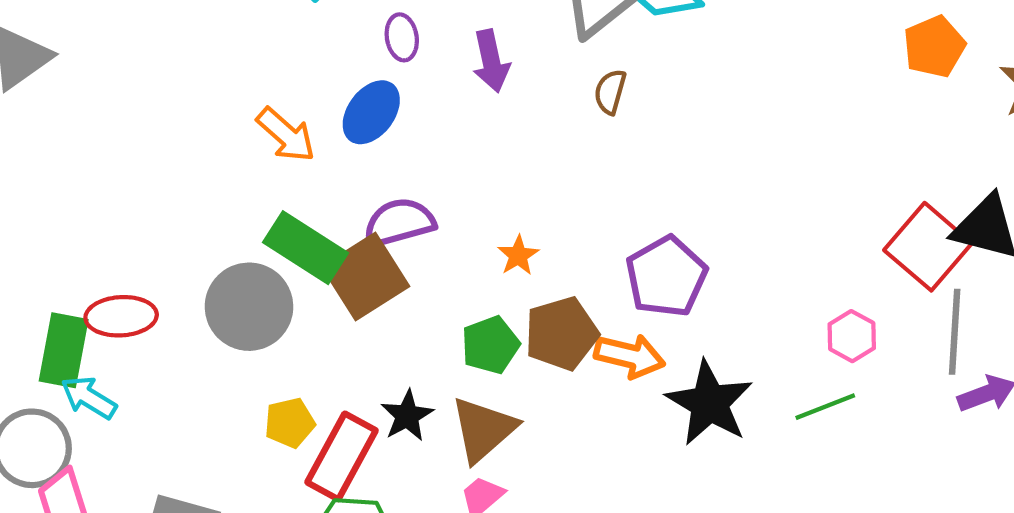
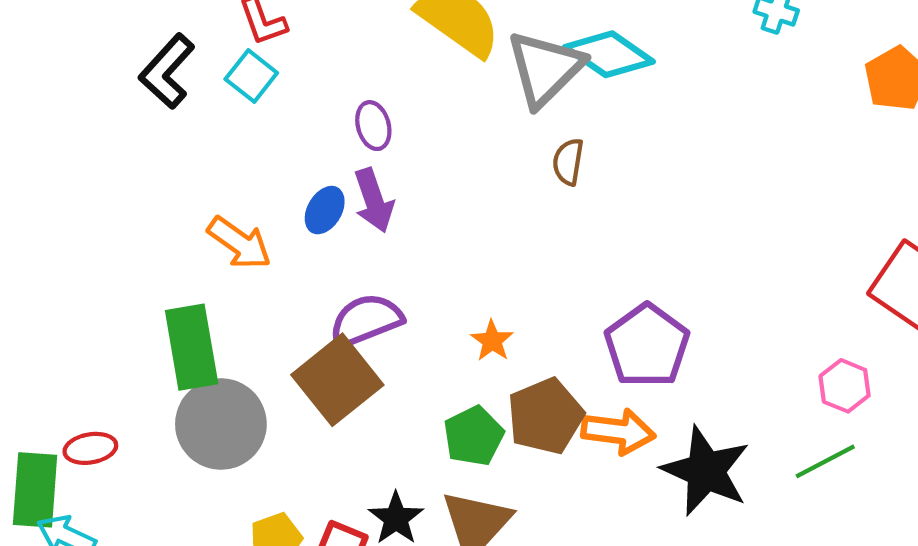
purple ellipse: (402, 37) -> (373, 126), moved
purple arrow: (491, 61) -> (374, 200), moved
blue ellipse: (371, 112) -> (325, 210), size x0.7
green rectangle: (305, 248) -> (192, 347), moved, turned 54
red ellipse: (121, 316) -> (90, 448), size x0.7

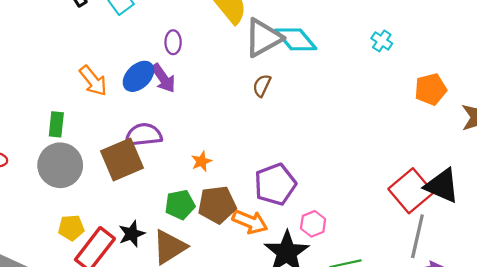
purple arrow: (374, 200) -> (163, 78), turned -32
blue ellipse: (325, 210) -> (138, 76), size x1.4
green rectangle: (192, 347) -> (56, 124), size x0.6
pink hexagon: (845, 386) -> (313, 224), moved

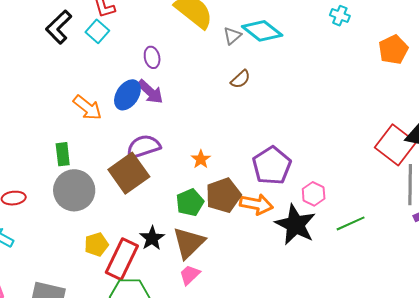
gray triangle: (263, 38) -> (232, 36), size x0.5
brown semicircle: (262, 86) -> (240, 79), turned -145

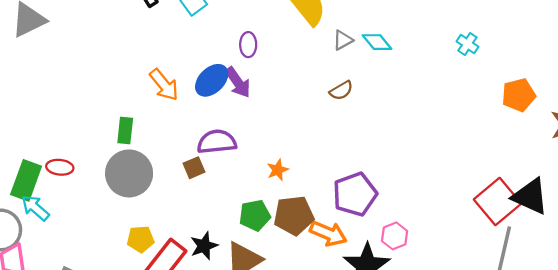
cyan diamond: (262, 31) -> (377, 42), size x0.7
brown square: (129, 173) -> (194, 168), size x0.5

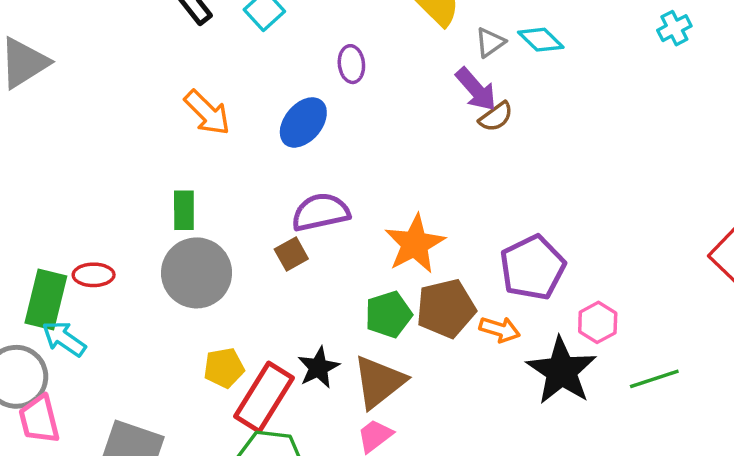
cyan cross: (467, 44) -> (674, 28), turned 35
purple arrow: (238, 82) -> (476, 89), moved
orange arrow: (164, 85) -> (207, 113), moved
orange star: (278, 170) -> (415, 244), size x1.8
orange arrow: (328, 234) -> (500, 329), size x0.7

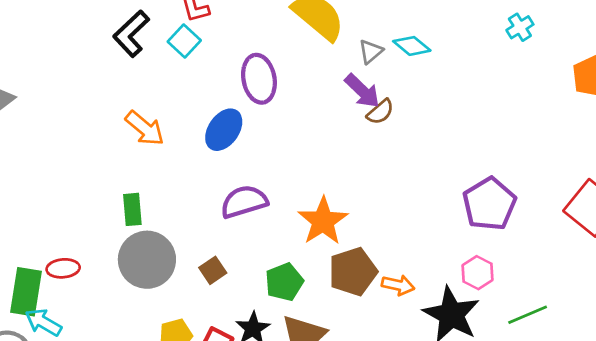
purple ellipse: (351, 64) -> (259, 79), size x1.6
brown square: (291, 254) -> (213, 270), moved
purple pentagon: (533, 267) -> (489, 204), moved
green pentagon: (388, 314) -> (284, 282), moved

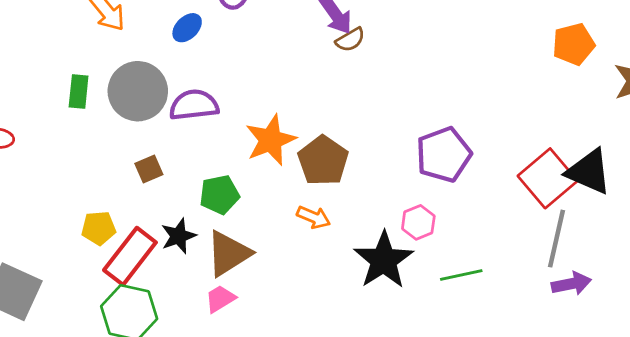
blue ellipse: (224, 130) -> (187, 28), size x0.7
gray circle: (147, 260) -> (138, 91), moved
brown pentagon: (353, 272) -> (323, 161), moved, turned -30
orange arrow: (398, 285) -> (314, 217), moved

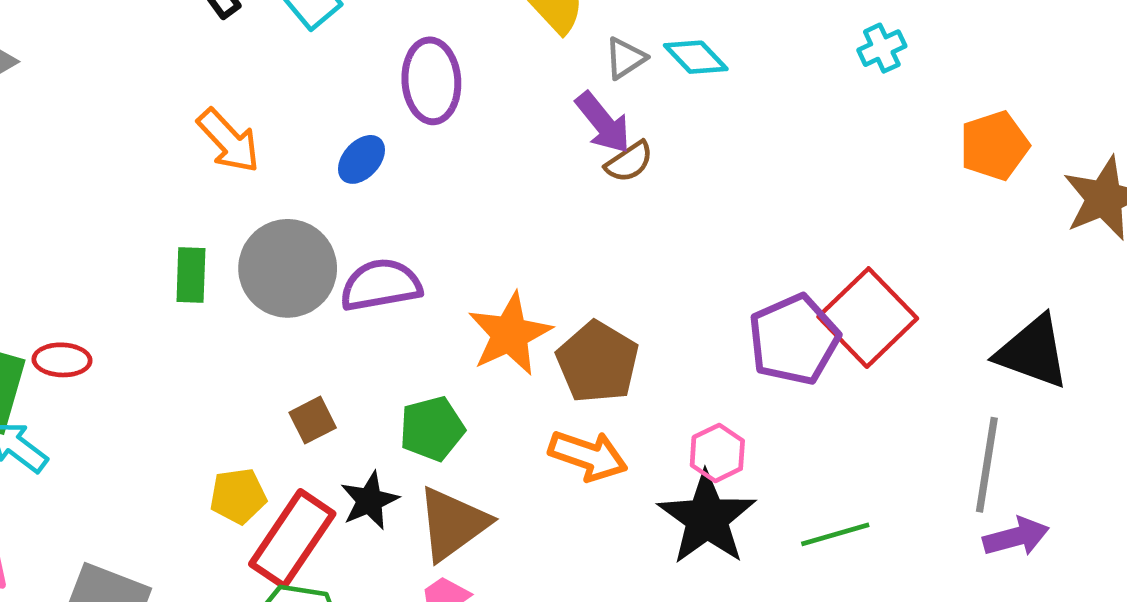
brown square: (149, 169) -> (313, 420), moved
red square: (548, 178) -> (868, 318), moved
orange arrow: (314, 217) -> (588, 456), size x1.4
pink hexagon: (418, 222) -> (717, 453), moved

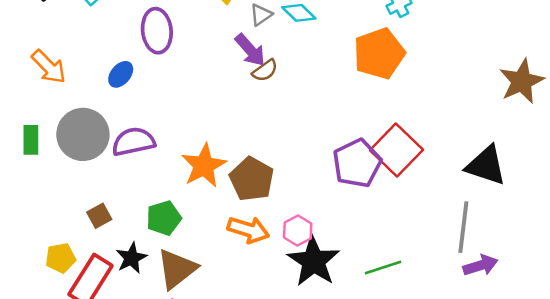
orange pentagon: (994, 146) -> (379, 54), moved, size x1.4
pink hexagon: (717, 453) -> (298, 231), moved

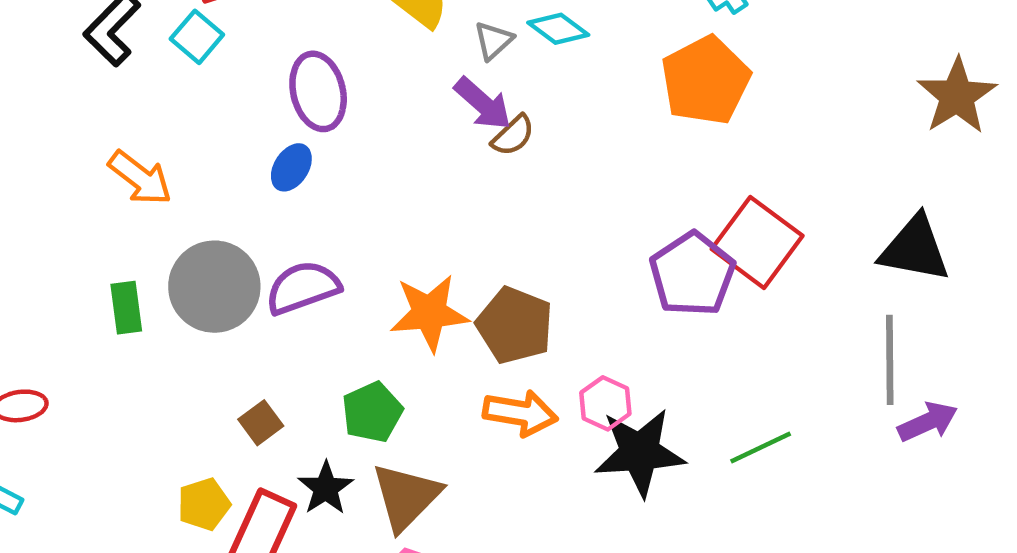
blue ellipse: (121, 74) -> (291, 167), moved
orange star: (204, 166) -> (429, 313), turned 30
black star: (314, 261) -> (640, 452), turned -30

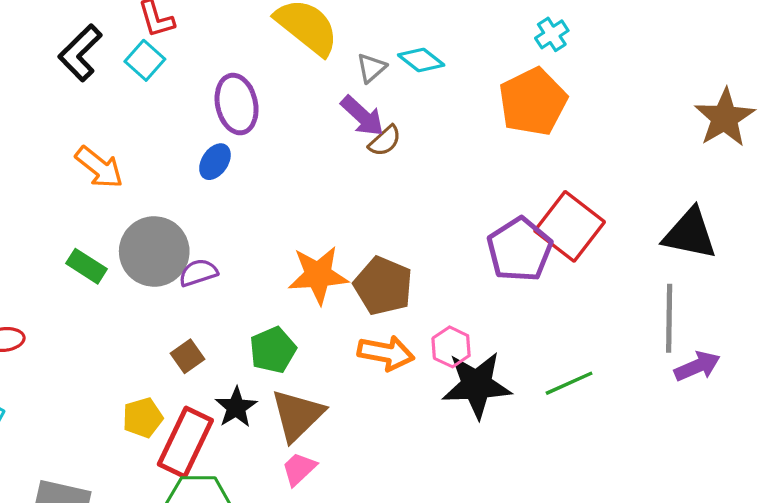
purple semicircle: (303, 288) -> (198, 273), moved, size x0.7
green rectangle: (126, 308) -> (87, 266), turned -51

